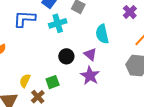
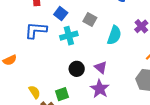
cyan semicircle: (102, 34) -> (114, 35), moved, turned -150
yellow semicircle: (25, 81) -> (35, 92), turned 120

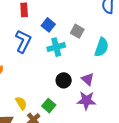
blue L-shape: (36, 30) -> (23, 41), turned 110
purple star: (100, 89) -> (86, 101), turned -30
green square: (62, 94) -> (49, 106), turned -32

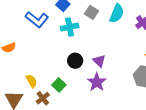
blue L-shape: (23, 41) -> (37, 19), turned 100
cyan semicircle: (102, 47) -> (117, 13), moved
purple star: (86, 101) -> (97, 82), turned 30

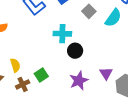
cyan cross: (70, 27) -> (62, 34), moved
black circle: (75, 61) -> (75, 51), moved
purple triangle: (99, 61) -> (106, 73), moved

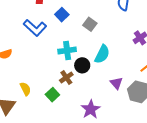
cyan semicircle: (113, 18) -> (102, 54), moved
purple star: (79, 81) -> (91, 109), moved
brown cross: (23, 84) -> (66, 77), moved

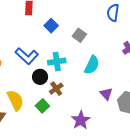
blue L-shape: (35, 28) -> (27, 56), moved
black circle: (82, 65) -> (40, 77), moved
yellow semicircle: (25, 89) -> (15, 100), size x1.5

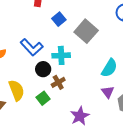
gray square: (79, 35) -> (86, 31), size x1.6
cyan semicircle: (92, 65) -> (109, 68), moved

